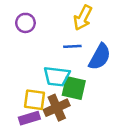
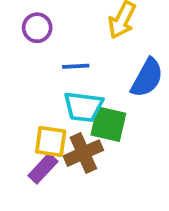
blue line: (72, 46) -> (76, 66), moved
purple rectangle: (29, 118) -> (43, 168), turned -30

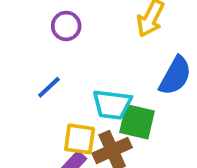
blue line: (76, 66) -> (49, 87), moved, turned -40

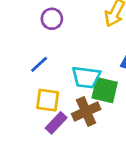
yellow square: (80, 139) -> (48, 100), moved

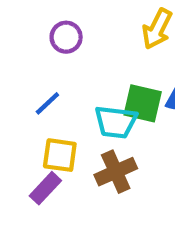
green square: (105, 90) -> (143, 103), moved
purple rectangle: (56, 123) -> (45, 188), moved

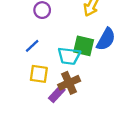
purple rectangle: (45, 188) -> (57, 94), moved

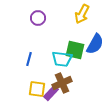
blue line: (32, 46) -> (29, 59), moved, turned -32
yellow square: (39, 74) -> (37, 89), moved

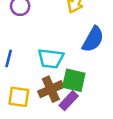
green square: (75, 50) -> (74, 80), moved
purple rectangle: (51, 93) -> (69, 101), moved

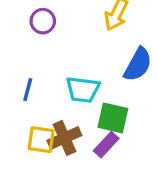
brown cross: (51, 89) -> (64, 138), moved

